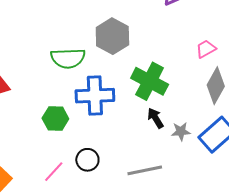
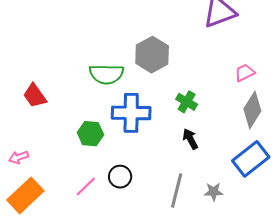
green cross: (150, 81) -> (187, 102), size x0.6
gray star: (181, 131) -> (214, 192), moved
gray line: (145, 170) -> (177, 190), turned -68

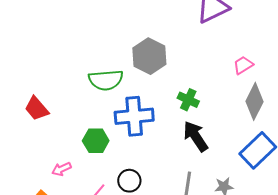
black arrow: (190, 139) -> (196, 136), size x1.5
pink arrow: (19, 157) -> (61, 169), moved

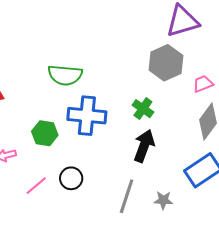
gray hexagon: (149, 56) -> (166, 63), moved
black arrow: (196, 136) -> (144, 146), turned 44

